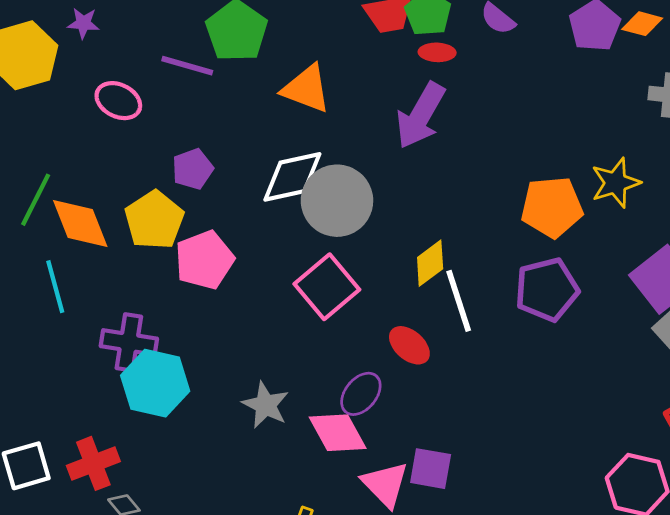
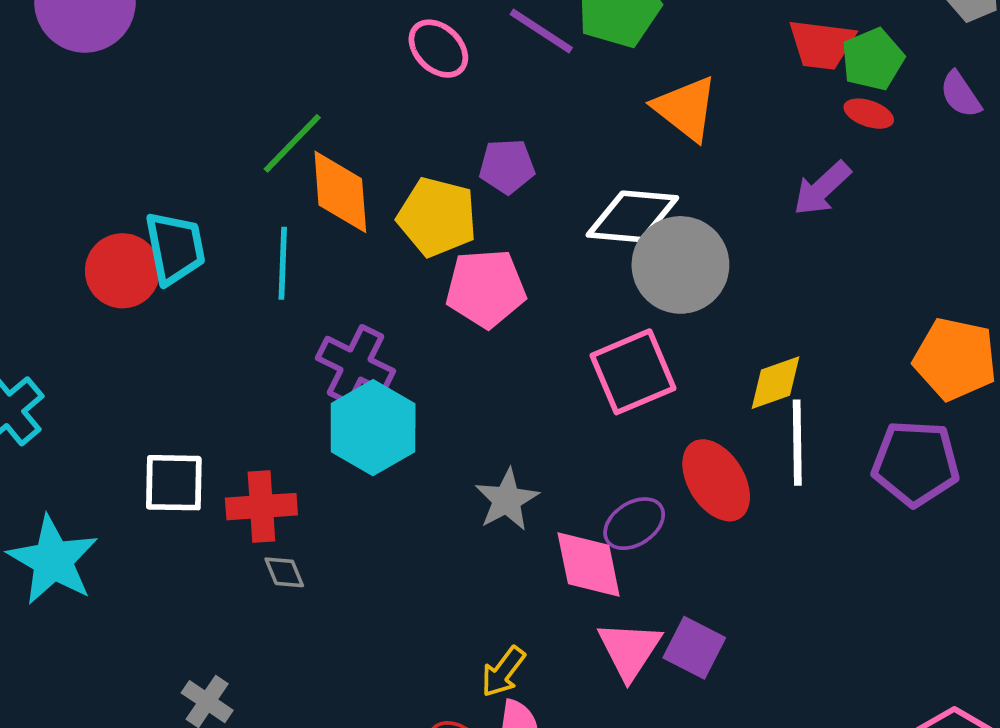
purple arrow: (420, 116) -> (822, 188), size x0.7
yellow pentagon: (154, 220) -> (437, 217), turned 30
red ellipse: (409, 345) -> (716, 480), size x1.4

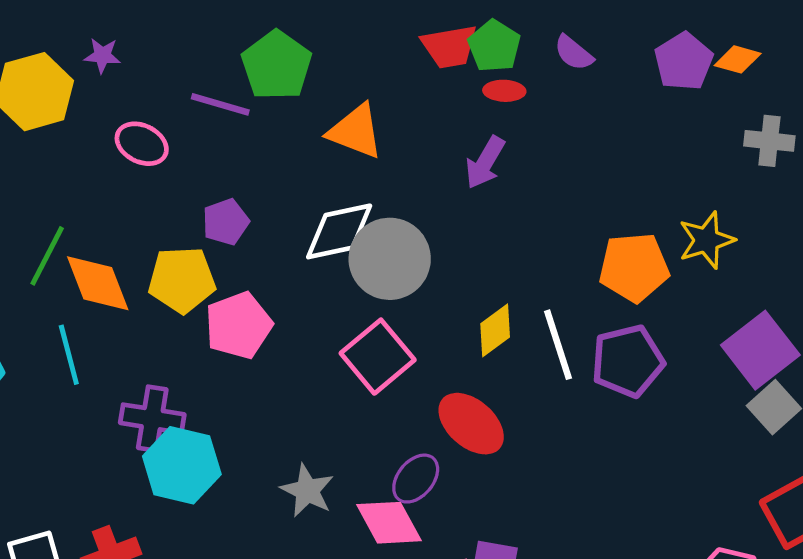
white line: (797, 443) -> (558, 345), moved

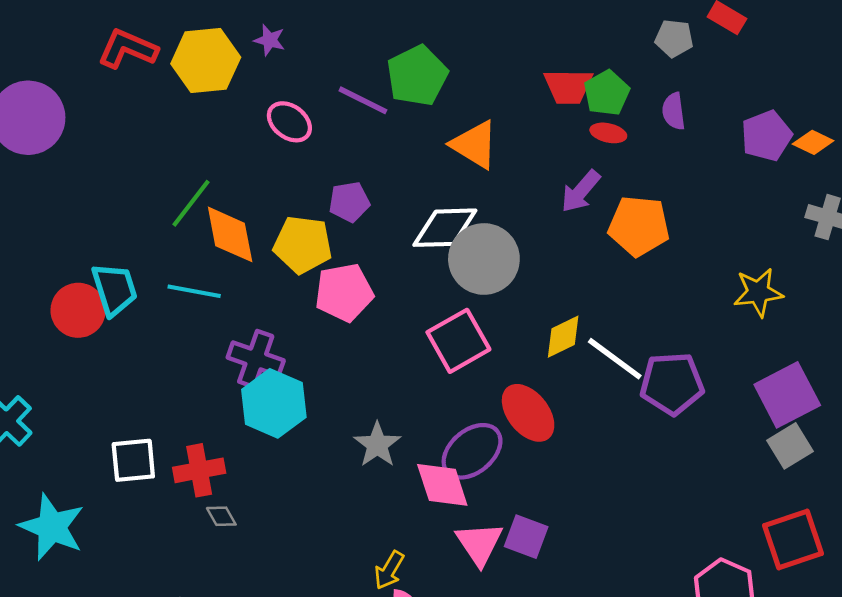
purple semicircle: (574, 53) -> (674, 111), turned 33
orange pentagon: (634, 267) -> (639, 226), moved
white line: (558, 345) -> (615, 359), turned -46
cyan line: (69, 355) -> (194, 291), turned -75
purple ellipse: (416, 479) -> (472, 451), size x1.4

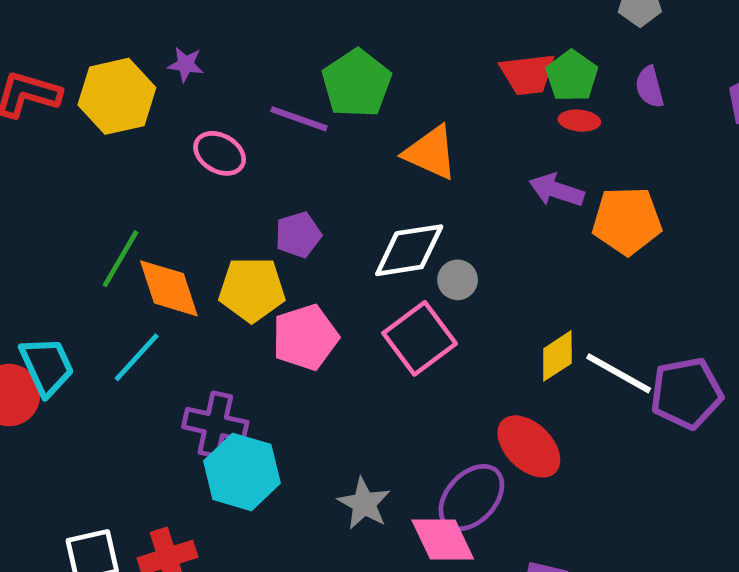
purple arrow: (581, 191) -> (557, 190), turned 75
gray circle: (484, 259) -> (458, 280), size x0.5
cyan line: (194, 291) -> (137, 357), turned -51
pink square: (458, 341) -> (420, 338), moved

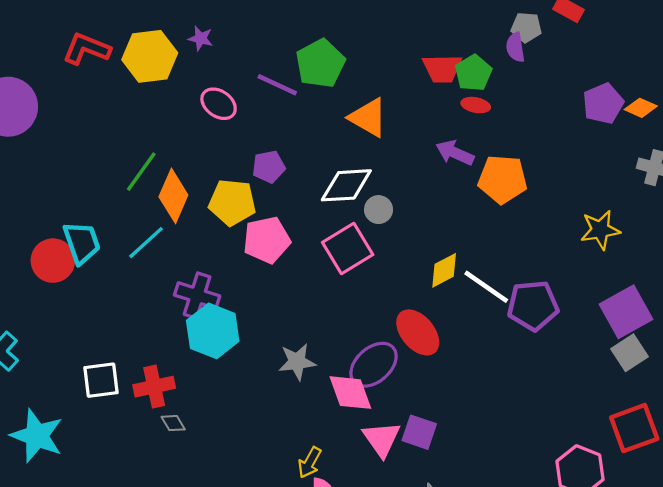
purple semicircle: (650, 87) -> (515, 47), moved
orange diamond: (169, 288) -> (173, 196), turned 36
gray star: (364, 504) -> (297, 362), turned 30

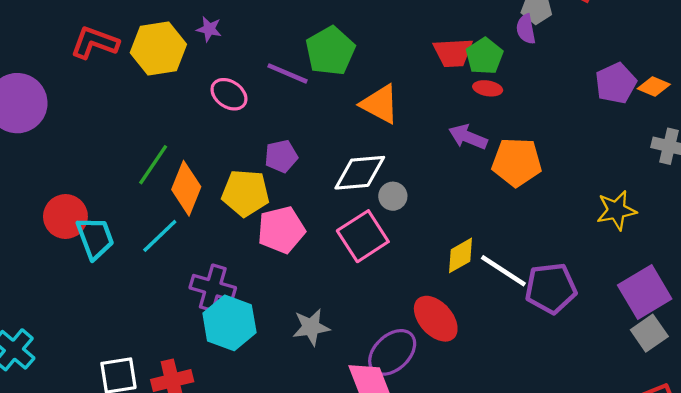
red circle: (53, 261) -> (65, 217), moved
gray star: (297, 362) -> (311, 327), moved

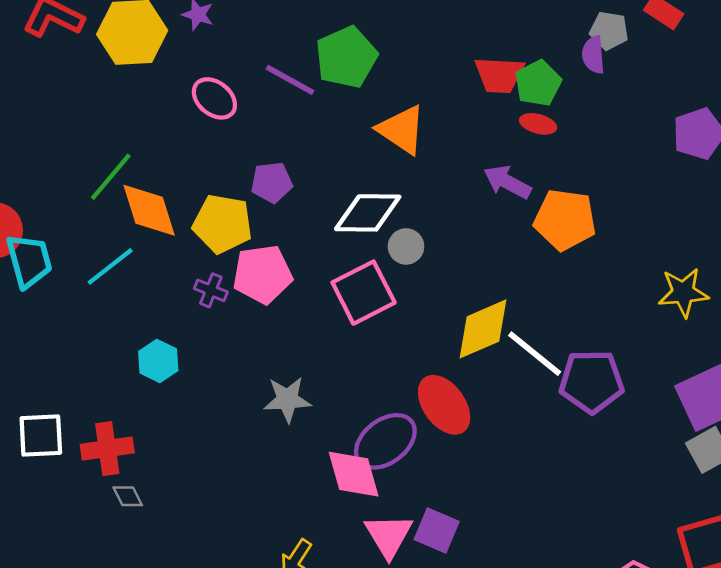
orange diamond: (186, 188) -> (149, 210), turned -45
yellow diamond: (461, 255) -> (483, 329), size x1.4
purple cross: (213, 288) -> (211, 290), moved, size x0.6
cyan hexagon: (229, 323) -> (158, 361), moved, size x0.6

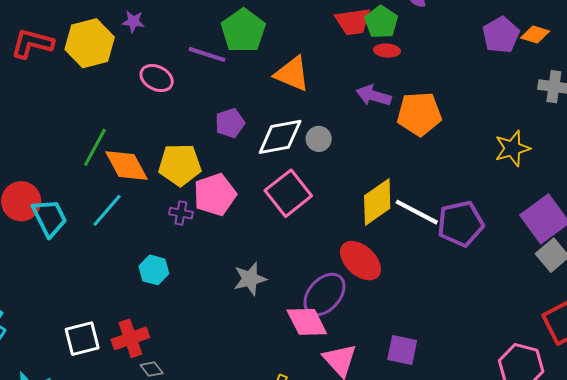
purple pentagon: (272, 182) -> (230, 123), moved
gray circle: (406, 246) -> (319, 139), moved
purple square: (437, 530) -> (402, 350), moved

